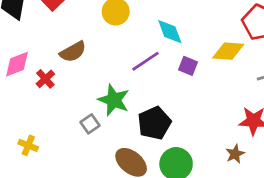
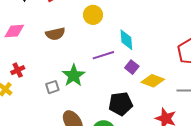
yellow diamond: (228, 51) -> (153, 81), moved
red cross: (45, 79) -> (18, 70), moved
black pentagon: (154, 123) -> (121, 104), moved

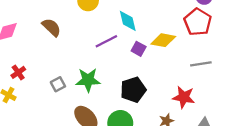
brown semicircle: (55, 34) -> (51, 27), turned -114
green star: (74, 75) -> (88, 80), moved, turned -30
yellow diamond: (153, 81) -> (163, 40), moved

